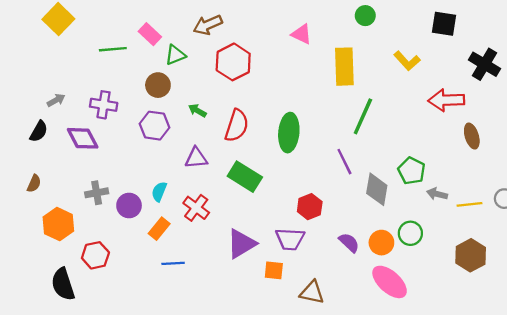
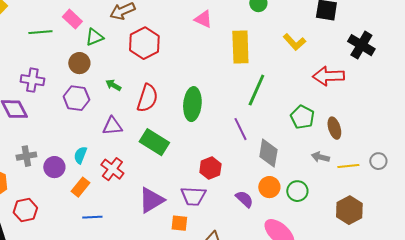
brown ellipse: (472, 136) -> (334, 128), moved
green pentagon: (412, 171) -> (302, 117), moved
orange circle: (381, 243) -> (269, 187), moved

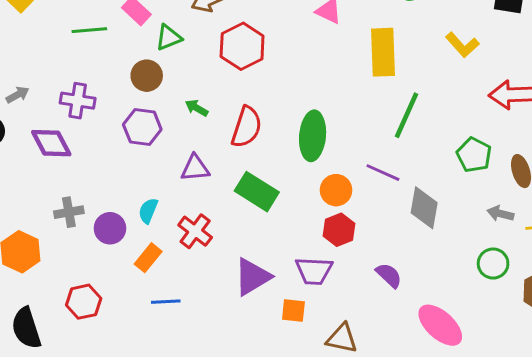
purple line: (240, 129) -> (383, 173), turned -40
orange circle: (269, 187) -> (336, 190), moved
green circle: (297, 191) -> (493, 264), moved
red hexagon: (25, 210) -> (84, 302), moved

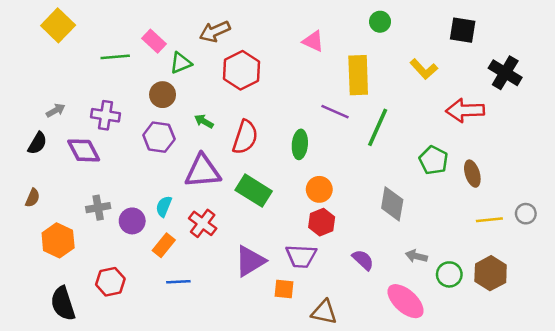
green ellipse: (313, 136) -> (300, 144), size x0.7
purple triangle: (195, 168) -> (203, 171), size x1.5
purple line: (383, 173) -> (335, 112), moved
gray arrow: (500, 214) -> (416, 256), moved
green circle: (493, 264) -> (449, 274), moved

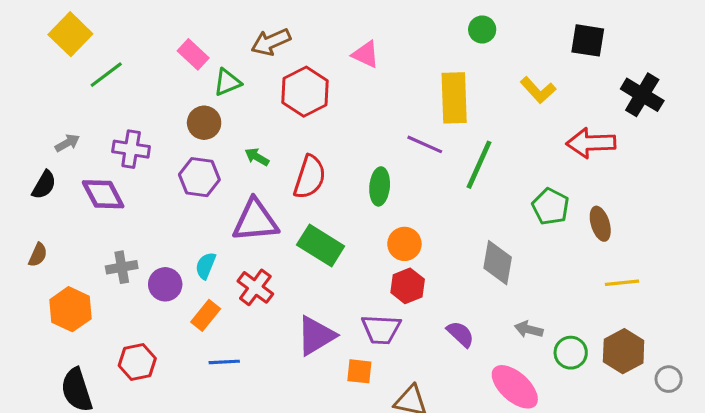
pink triangle: (313, 41) -> (366, 54), moved
green line: (115, 57) -> (106, 75), moved, turned -32
gray circle: (526, 214) -> (669, 379), moved

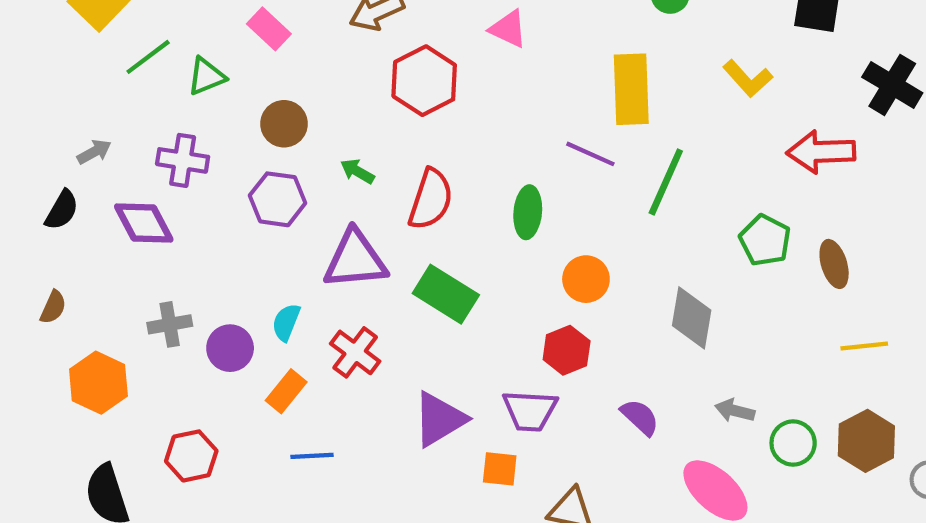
green triangle: (227, 82) -> (206, 76), moved
orange circle: (404, 244) -> (586, 279), moved

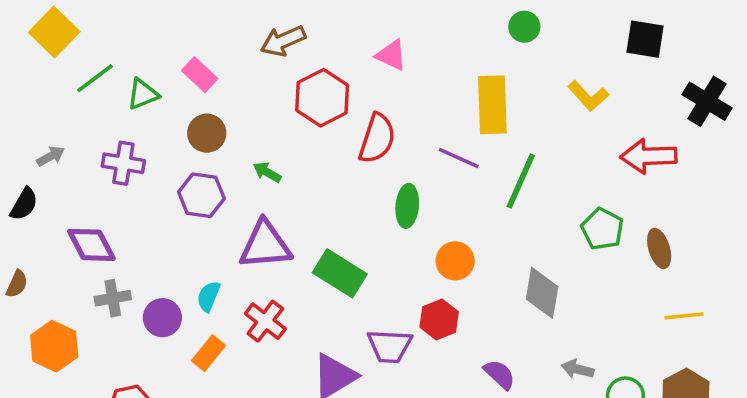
pink rectangle: (269, 29) -> (200, 75), moved
red semicircle: (431, 199) -> (377, 138), moved
purple diamond: (144, 223) -> (91, 245), moved
purple trapezoid: (530, 411) -> (389, 346), moved

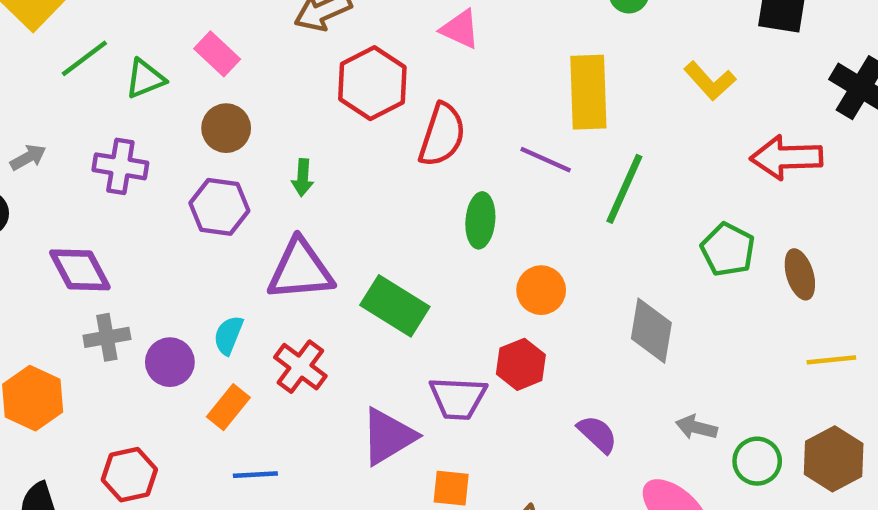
green arrow: (267, 172) -> (303, 178), turned -116

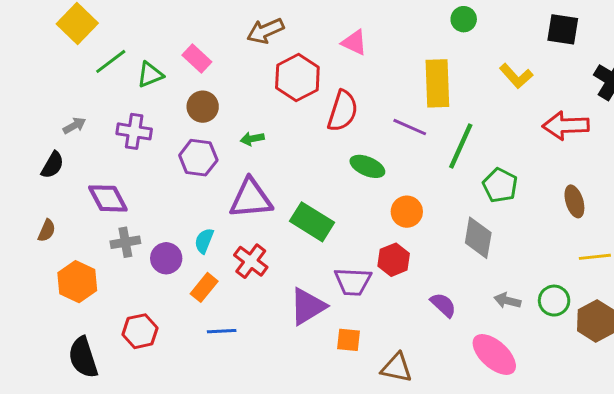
green arrow: (303, 178) -> (252, 139), turned 75
green ellipse: (480, 220) -> (367, 166), turned -72
green pentagon: (728, 250) -> (500, 185), moved
green circle: (757, 461) -> (554, 301), moved

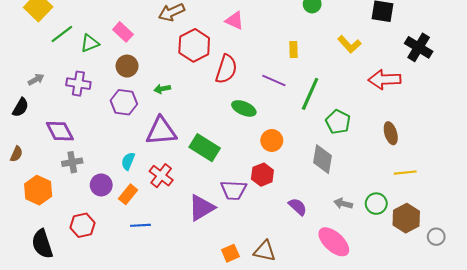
yellow rectangle: (437, 83) -> (294, 49), size x0.5
purple circle: (166, 258) -> (101, 185), moved
orange square: (348, 340) -> (230, 253), moved, turned -30

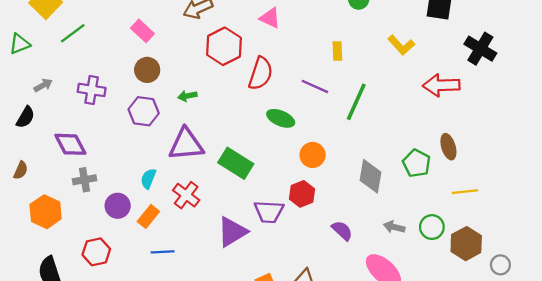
green triangle: (90, 43) -> (20, 44), moved
green pentagon: (338, 122) -> (417, 163), moved

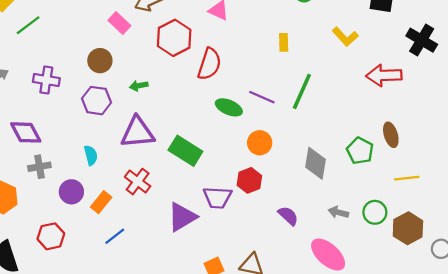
pink rectangle: (142, 31) -> (119, 23), moved
purple line: (315, 86) -> (262, 97), moved
cyan semicircle: (148, 179) -> (91, 155), moved, turned 144
blue line: (163, 252) -> (115, 236), turned -35

